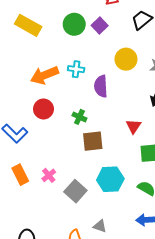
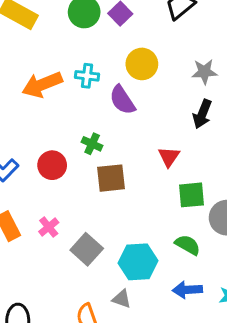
yellow circle: (126, 59) -> (142, 64), moved
purple semicircle: (101, 86) -> (122, 100), turned -30
red circle: (43, 109) -> (52, 165), moved
cyan hexagon: (110, 179) -> (138, 262), moved

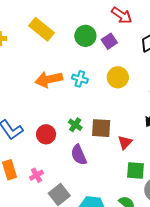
purple semicircle: (122, 100) -> (79, 155), moved
brown square: (111, 178) -> (101, 128), moved

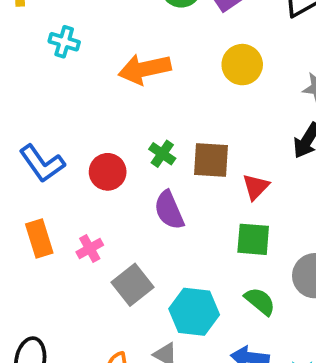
orange arrow: (49, 79) -> (145, 69), moved
cyan cross: (80, 79) -> (64, 42), moved
green square: (136, 171) -> (253, 239), moved

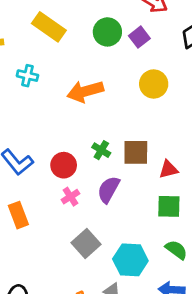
red triangle: (256, 187) -> (168, 169), turned 36
purple semicircle: (169, 210) -> (108, 189), turned 56
pink cross: (90, 249) -> (70, 197), moved

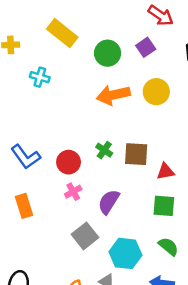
green circle: (107, 32) -> (108, 53), moved
orange arrow: (85, 91) -> (113, 95), moved
purple semicircle: (108, 189) -> (109, 202), moved

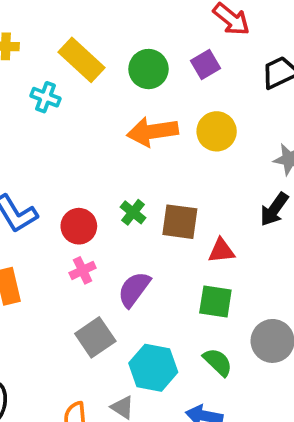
yellow rectangle: (62, 33) -> (82, 60), moved

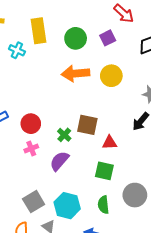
yellow rectangle: (82, 60) -> (38, 31), turned 35
green cross: (133, 212) -> (64, 135), moved
gray square: (95, 337) -> (34, 202), moved
green semicircle: (218, 362) -> (103, 205), turned -144

